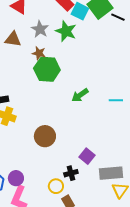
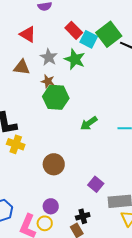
black cross: (71, 173) -> (83, 216), moved
purple circle: (16, 178) -> (51, 206), moved
yellow circle: (56, 186) -> (45, 223), moved

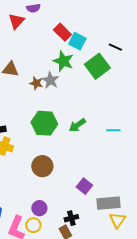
red triangle: (28, 34) -> (16, 21), moved, turned 42
green square: (109, 34) -> (97, 66), moved
gray star: (49, 57) -> (50, 80), moved
green hexagon: (56, 97) -> (44, 123), moved

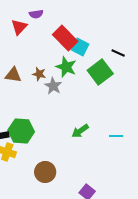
red rectangle: (62, 32) -> (65, 38), size x1.4
brown star: (36, 83) -> (39, 74), moved
green hexagon: (44, 123) -> (21, 131), moved

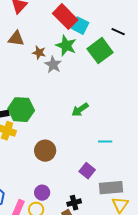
brown triangle: (13, 75) -> (16, 39), moved
cyan line: (116, 136) -> (105, 142), moved

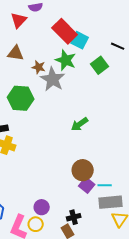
green square: (100, 51) -> (100, 65), size x0.7
gray star: (53, 65) -> (53, 79), size x1.4
green hexagon: (21, 110) -> (21, 98), moved
cyan line: (105, 142) -> (105, 185), moved
brown circle: (45, 151) -> (83, 170), moved

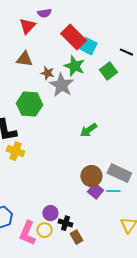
gray rectangle: (111, 202) -> (119, 173), moved, turned 30
black cross: (74, 217) -> (65, 223), moved, turned 32

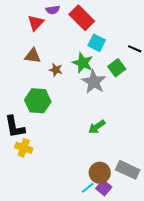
red rectangle: (73, 37) -> (82, 18), moved
gray star: (61, 85) -> (94, 82), moved
cyan line: (113, 191) -> (88, 188), moved, turned -40

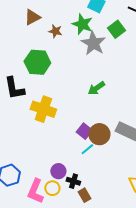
brown triangle: (33, 56) -> (32, 17), turned -36
yellow cross: (24, 148) -> (43, 109), moved, size x1.4
purple square: (104, 188) -> (84, 131), moved

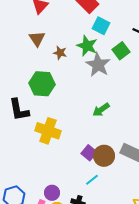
brown triangle: (32, 17) -> (37, 39), turned -36
cyan line: (87, 149) -> (92, 180), moved
purple circle: (58, 171) -> (52, 193), moved

